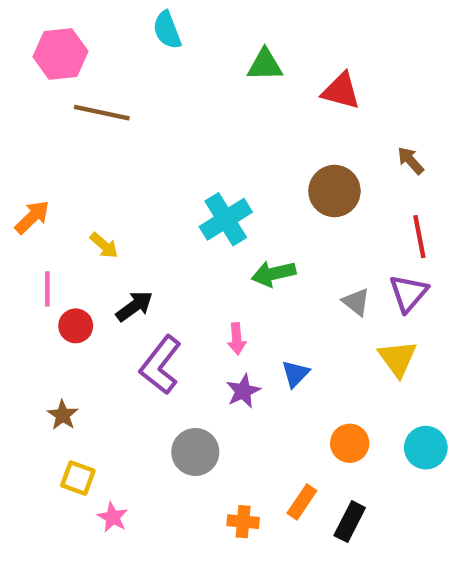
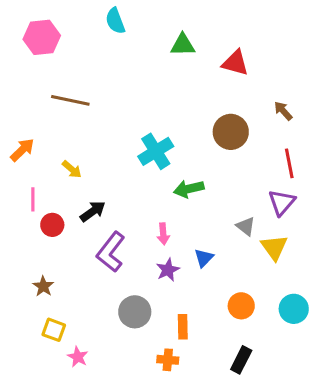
brown line: (102, 113) -> (70, 100), moved
gray triangle: (356, 302) -> (246, 226), moved
orange rectangle: (302, 502) -> (183, 327), moved, turned -35

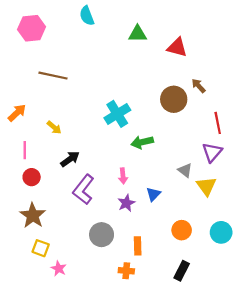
brown arrow: (283, 111) -> (199, 86), moved
red circle: (52, 225) -> (32, 177), moved
brown star: (43, 286) -> (33, 215), size x1.6

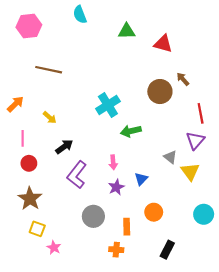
orange circle: (182, 230) -> (154, 212), moved

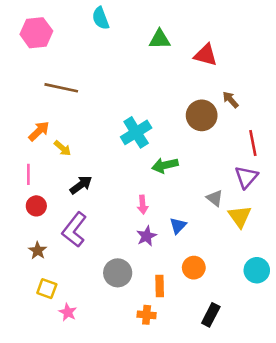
orange arrow: (15, 104) -> (39, 131), moved
purple L-shape: (77, 175) -> (74, 230), moved
brown star: (30, 199) -> (38, 251), size x0.6

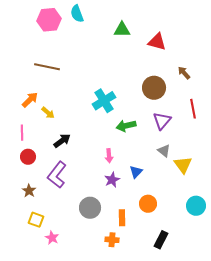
pink hexagon: (36, 33) -> (49, 20), moved
brown arrow: (231, 100) -> (184, 73), moved
purple triangle: (246, 177) -> (162, 121), moved

